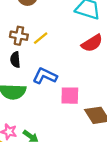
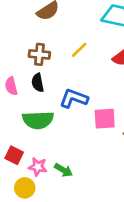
yellow line: (41, 38) -> (79, 50), moved

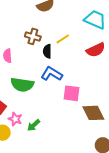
black semicircle: (38, 83) -> (47, 51), moved
green arrow: (63, 170) -> (34, 125), turned 96

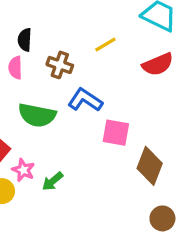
brown cross: (33, 36) -> (60, 65), moved
black semicircle: (47, 51) -> (25, 40), moved
brown diamond: (93, 113) -> (150, 166), turned 45

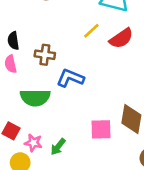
yellow line: (105, 45) -> (91, 31), moved
pink square: (116, 133) -> (101, 129), moved

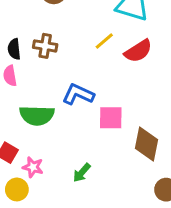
brown cross: (45, 55) -> (45, 46), moved
pink square: (101, 129) -> (111, 118), moved
green arrow: (58, 147) -> (82, 173), moved

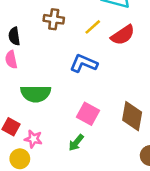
brown cross: (45, 46) -> (54, 19), moved
blue L-shape: (78, 94) -> (84, 63), moved
pink square: (111, 118) -> (88, 114), moved, turned 30

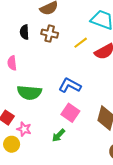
black semicircle: (14, 36) -> (24, 32), moved
blue L-shape: (84, 63) -> (70, 85), moved

